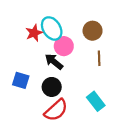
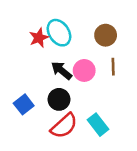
pink circle: (64, 46) -> (84, 70), moved
blue square: (21, 80) -> (24, 104), moved, turned 35
cyan rectangle: (96, 101) -> (98, 125), moved

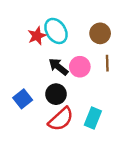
cyan rectangle: (98, 125) -> (93, 118), turned 60

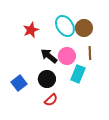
cyan ellipse: (56, 31) -> (65, 26), moved
cyan rectangle: (93, 118) -> (78, 74), moved
red semicircle: (61, 119) -> (51, 100), size x0.6

